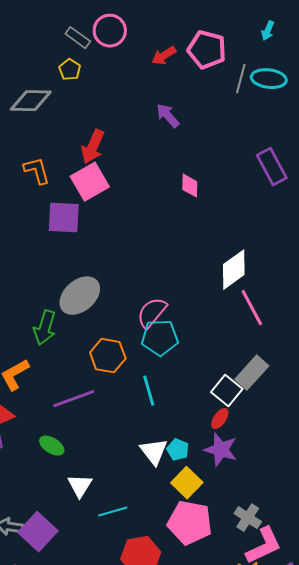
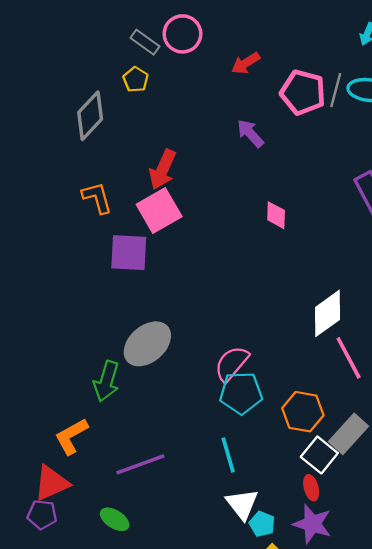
pink pentagon: (207, 50) -> (303, 92), moved
gray diamond: (31, 101) -> (90, 116), turned -48
orange hexagon: (108, 356) -> (303, 412), moved
red ellipse: (220, 419) -> (311, 488), turned -50
white triangle: (154, 452) -> (242, 504), moved

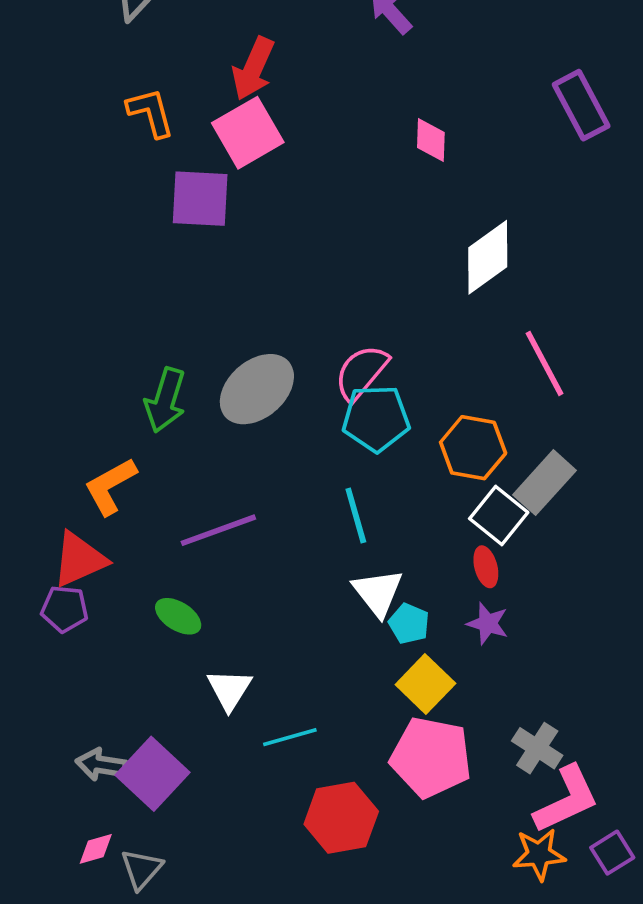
white diamond: (327, 313) -> (488, 257), moved
gray ellipse: (147, 344) -> (257, 389), moved
purple star: (312, 524) -> (488, 624), size x0.7

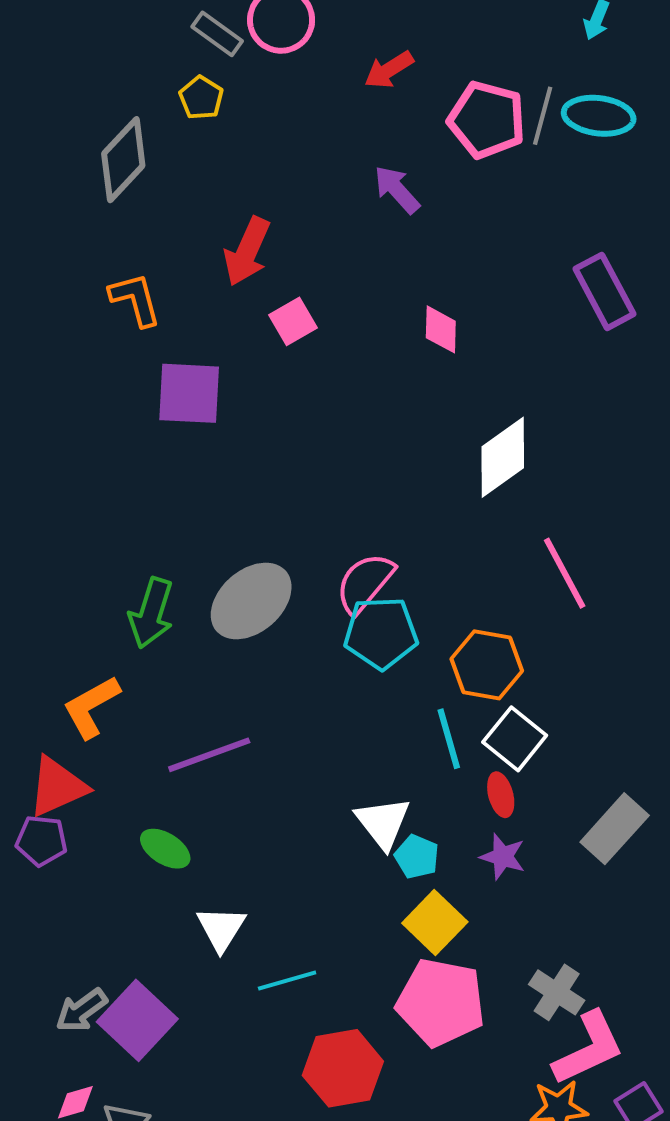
pink square: (248, 133) -> (293, 321), moved, size x0.6
gray rectangle: (544, 483) -> (615, 829), moved
cyan line: (356, 516) -> (449, 739), moved
gray arrow: (101, 765) -> (81, 1010), turned -45

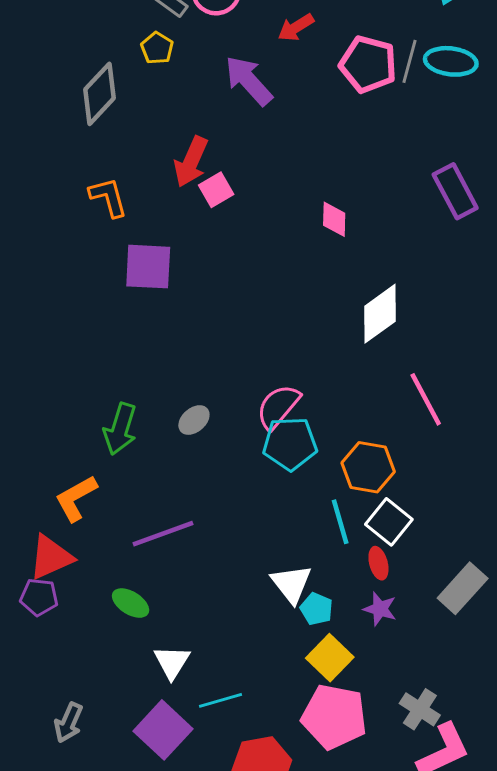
purple arrow: (397, 190) -> (249, 81), moved, size x1.4
pink square: (293, 321) -> (216, 190), moved
gray ellipse: (251, 601) -> (194, 420), size x0.5
gray arrow: (81, 1010) -> (69, 723), turned -30
purple square: (137, 1020) -> (163, 730), moved

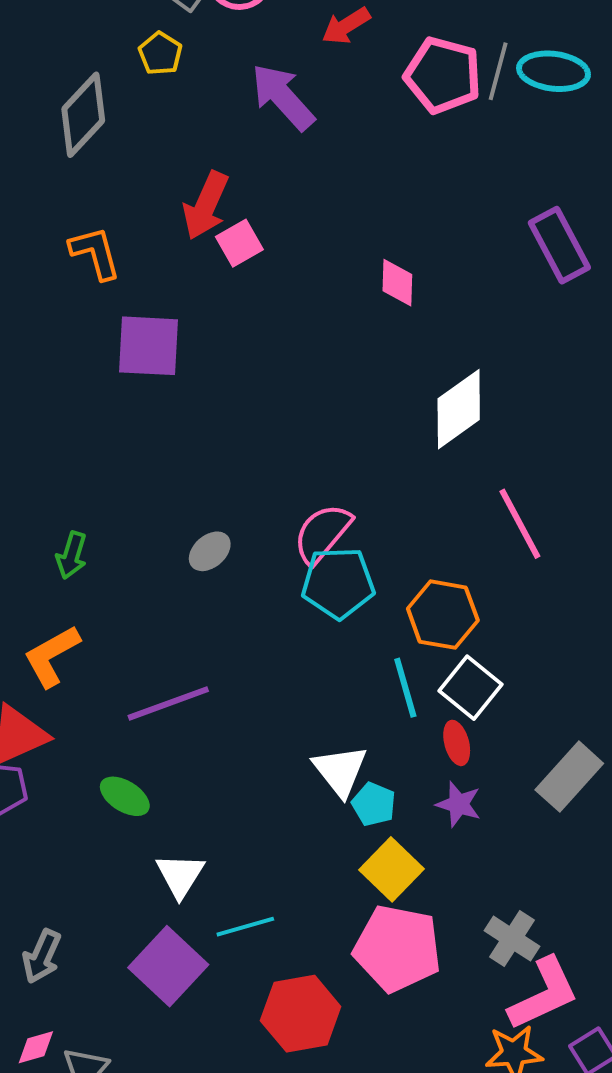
green arrow: (120, 429) -> (71, 555), moved, size x0.7

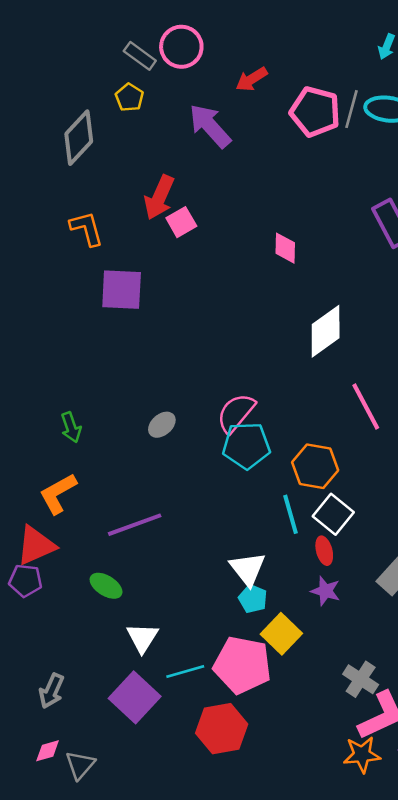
green arrow: (71, 555) -> (71, 427), turned -36
cyan pentagon: (374, 804) -> (253, 599), moved
pink pentagon: (397, 948) -> (242, 665), moved

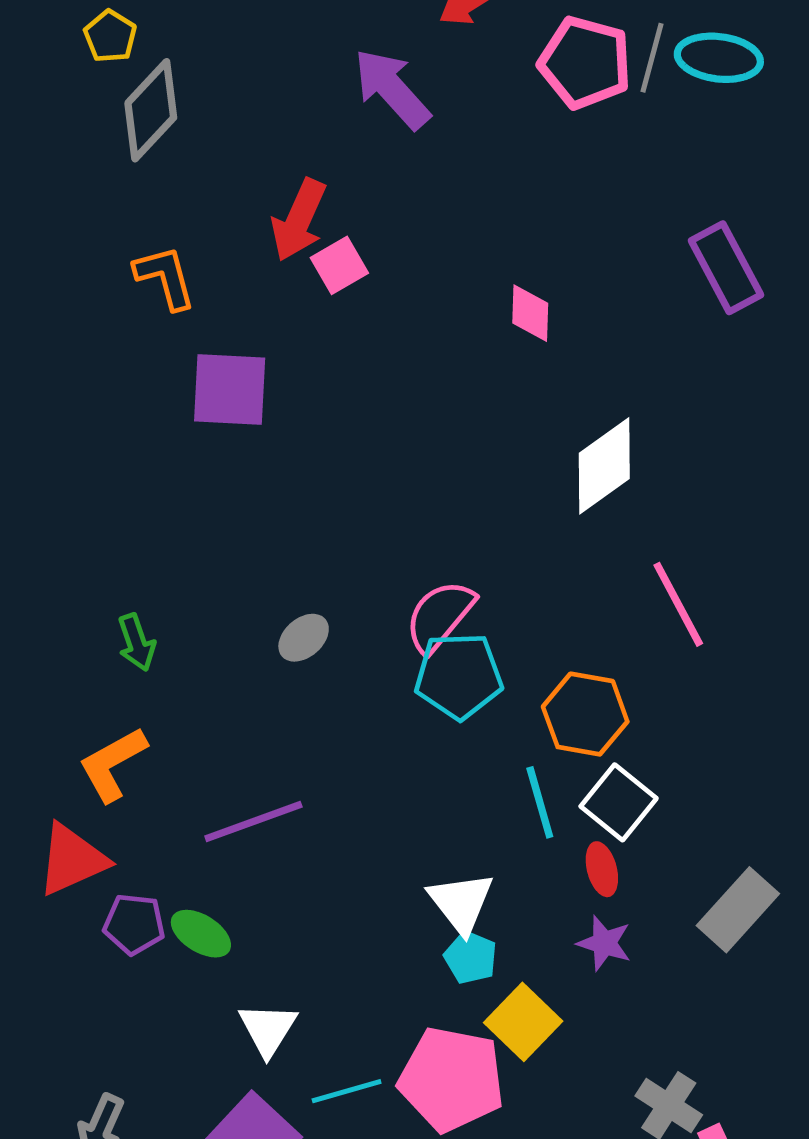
yellow pentagon: (129, 97) -> (110, 36), moved
purple pentagon: (26, 581) -> (134, 924), moved

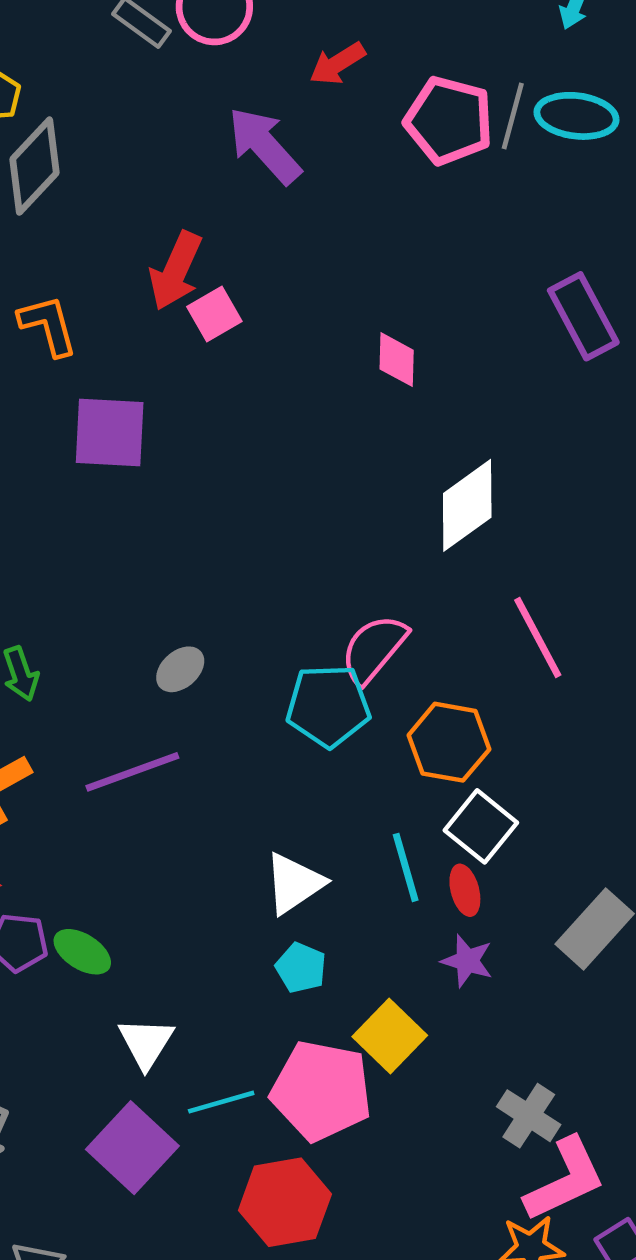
pink semicircle: (440, 616) -> (374, 649), moved
cyan line: (540, 802) -> (406, 867), moved
purple line: (253, 821) -> (132, 772), moved
white triangle: (461, 903) -> (294, 883), moved, turned 34
cyan pentagon: (471, 957) -> (301, 968), moved

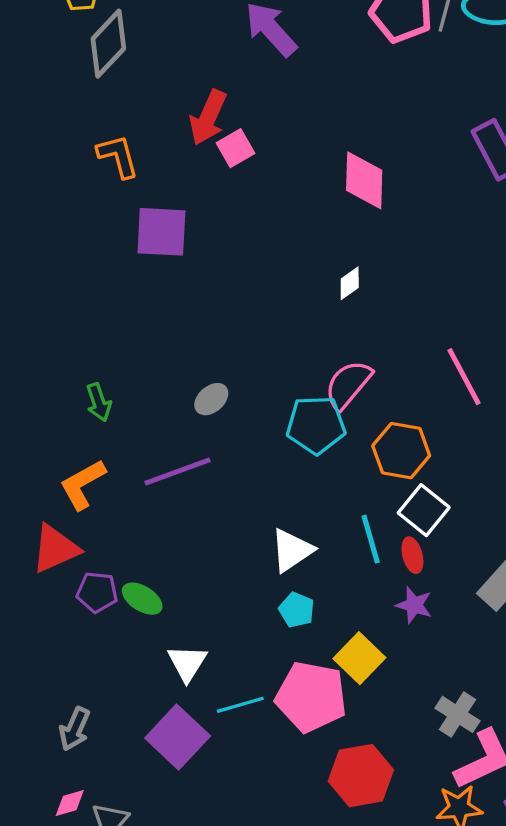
pink diamond: (397, 360) -> (364, 180), size x1.5
white diamond: (467, 505) -> (350, 283), moved, size x0.5
red hexagon: (285, 1202) -> (361, 776), moved

